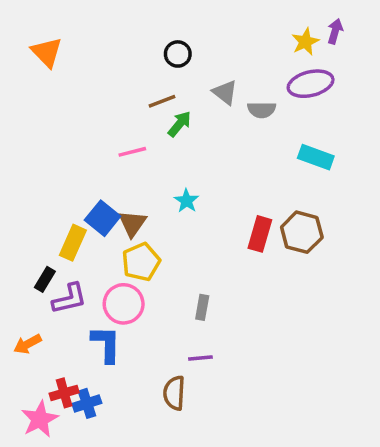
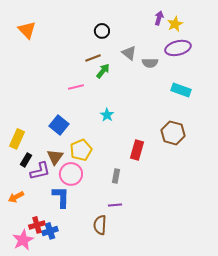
purple arrow: (335, 31) -> (159, 18), moved
brown triangle: (132, 223) -> (55, 157), moved
red rectangle: (260, 234) -> (137, 150), moved
yellow rectangle: (73, 243) -> (17, 139), moved

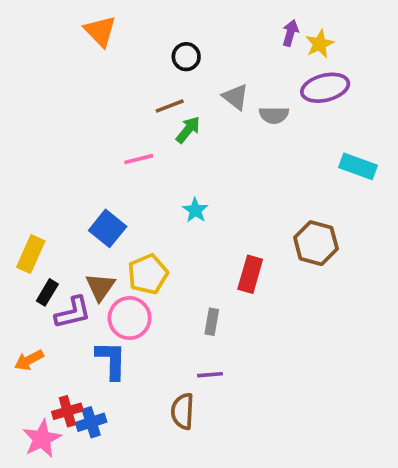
orange triangle: (27, 30) -> (100, 31), moved
cyan rectangle: (181, 90) -> (358, 166), moved

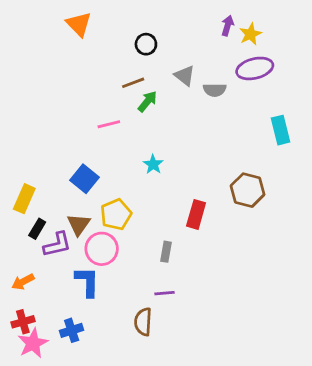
cyan rectangle: (358, 166) -> (280, 130), turned 56
red cross: (67, 411) -> (23, 322), moved

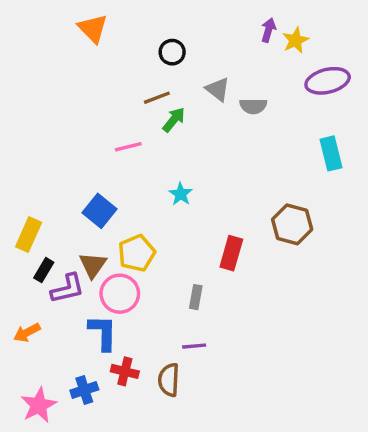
purple ellipse: (255, 68) -> (328, 81), moved
red cross: (23, 322) -> (125, 371), moved, turned 30

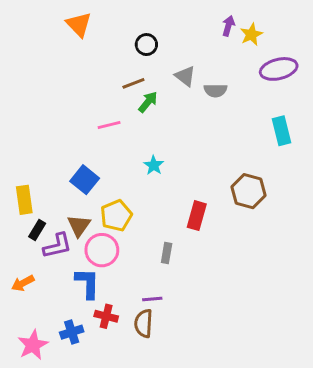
yellow rectangle: (29, 235) -> (24, 200), turned -32
purple line: (194, 346) -> (152, 299), moved

